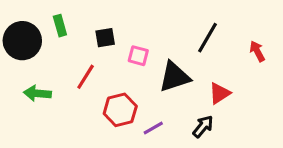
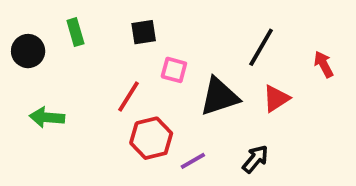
black square: (105, 38) -> (144, 32), moved
black circle: (22, 41) -> (28, 51), size x0.7
red line: (86, 77) -> (128, 97), moved
red triangle: (220, 93) -> (276, 98), moved

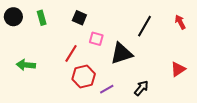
black square: (144, 32) -> (79, 18), turned 32
black circle: (28, 51) -> (13, 17), moved
red arrow: (324, 64) -> (180, 22), moved
red triangle: (276, 98) -> (178, 69), moved

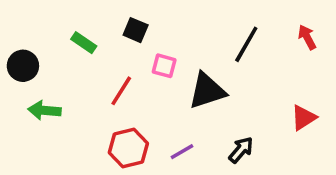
black circle: (13, 17) -> (23, 66), moved
green rectangle: (42, 18) -> (84, 43), moved, turned -40
red hexagon: (84, 77) -> (128, 148), moved

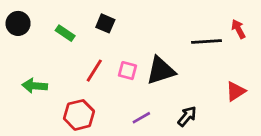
black line: (246, 44) -> (207, 41), moved, turned 56
black circle: (23, 66) -> (18, 23), moved
pink square: (164, 66) -> (128, 71), moved
red hexagon: (128, 148) -> (79, 115), moved

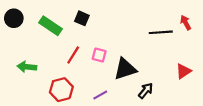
green rectangle: (65, 33) -> (51, 26), size x1.5
black triangle: (161, 71) -> (125, 69), moved
purple line: (141, 118) -> (100, 95), moved

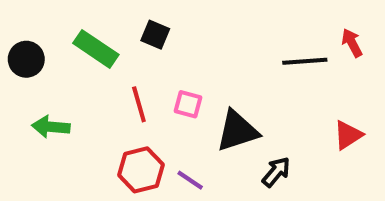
black circle: (14, 18) -> (26, 59), moved
red line: (73, 55) -> (139, 104), turned -48
red hexagon: (61, 90) -> (141, 170), moved
purple line: (100, 95) -> (190, 180), turned 64

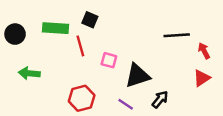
red arrow: (352, 43) -> (204, 51), moved
green rectangle: (96, 49) -> (55, 28), turned -30
red line: (139, 104) -> (80, 46), moved
purple line: (190, 180) -> (126, 104), moved

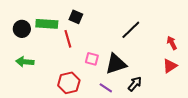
black circle: (15, 34) -> (22, 29), moved
black line: (177, 35) -> (131, 30), moved, turned -40
pink square: (109, 60) -> (92, 59), moved

